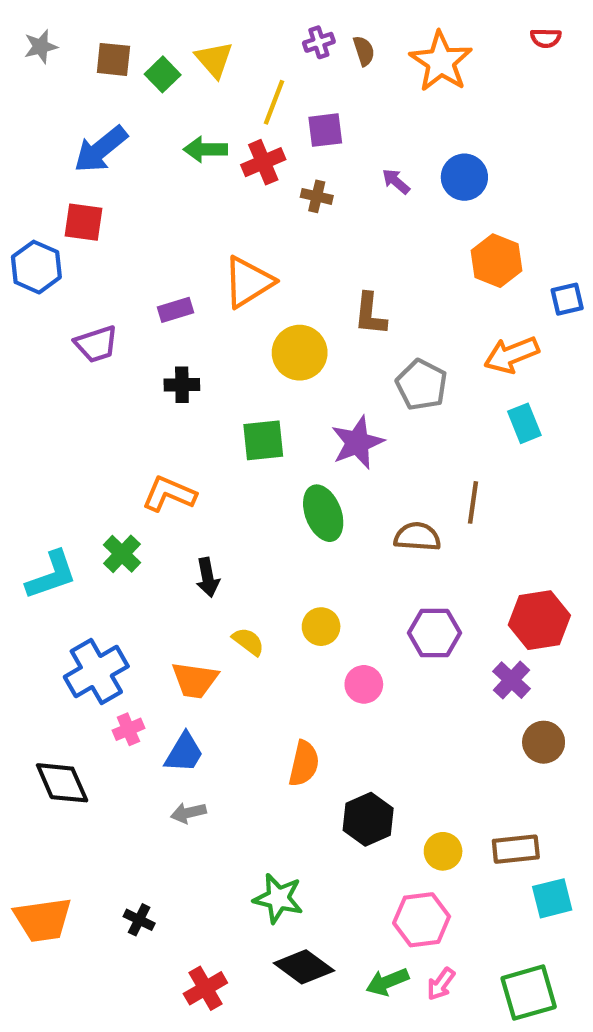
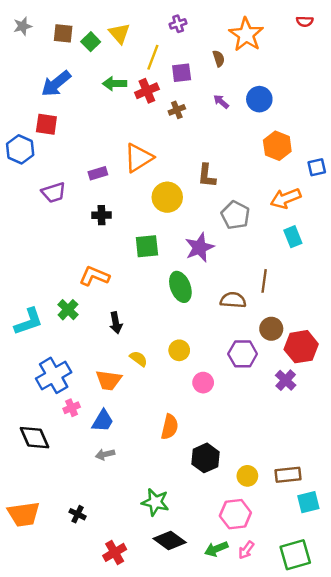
brown semicircle: (364, 51) -> (219, 58), moved
brown cross: (317, 196) -> (177, 110), turned -35
brown circle: (544, 742) -> (271, 329), moved

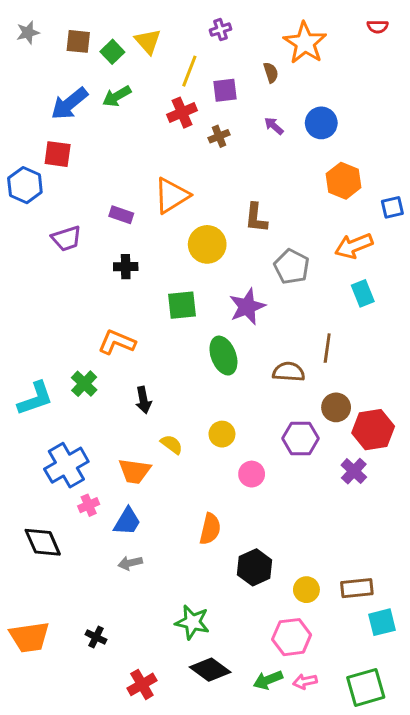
green arrow: (115, 84) -> (117, 96), moved, turned -30
purple rectangle: (98, 173) -> (121, 215), turned 36
pink arrow: (246, 550) -> (305, 681), turned 42

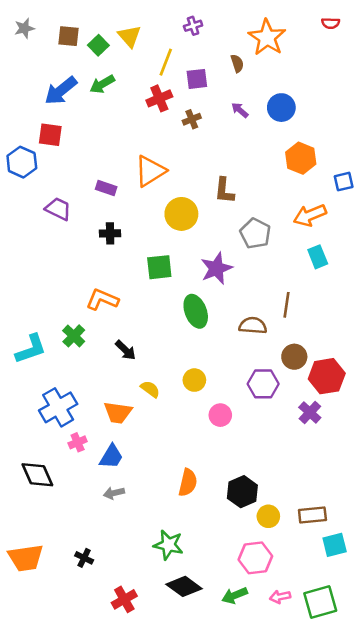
purple trapezoid: (66, 238) -> (58, 209), turned -136
black arrow: (143, 400) -> (126, 350), turned -35
orange semicircle: (210, 529) -> (188, 483), moved
black hexagon: (255, 567) -> (242, 492), moved
pink arrow: (305, 681) -> (280, 597), moved

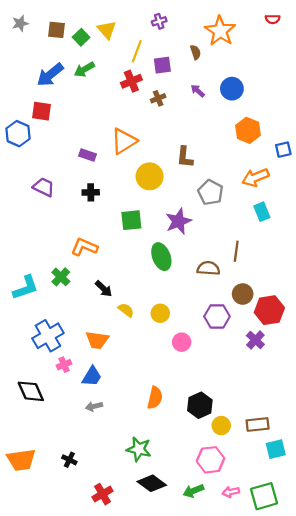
purple trapezoid: (58, 209) -> (44, 187), moved
yellow semicircle: (150, 389) -> (126, 310), moved

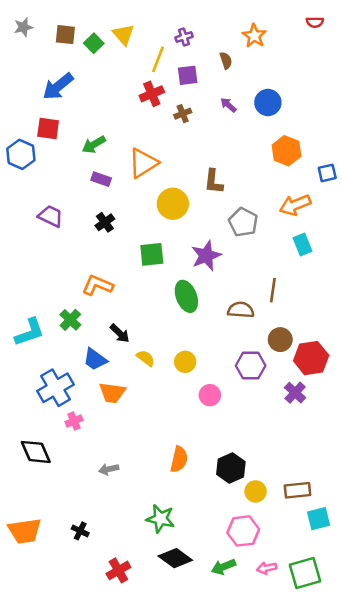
purple cross: (159, 21) -> (184, 37), moved
orange star: (220, 31) -> (254, 36), size x0.7
green arrow: (84, 69) -> (94, 144), moved
black cross: (91, 192) -> (105, 222), turned -35
blue trapezoid: (92, 376) -> (95, 359), moved, turned 95

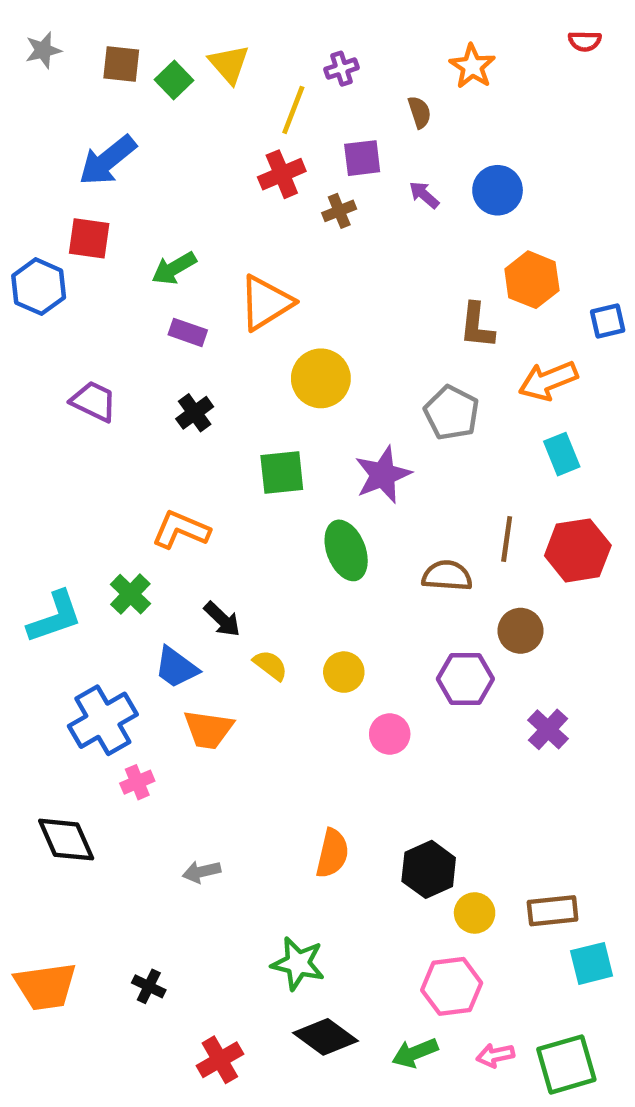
purple square: (188, 75) -> (362, 158), moved
brown L-shape: (214, 182) -> (477, 326), moved
red hexagon: (311, 358) -> (578, 550), moved

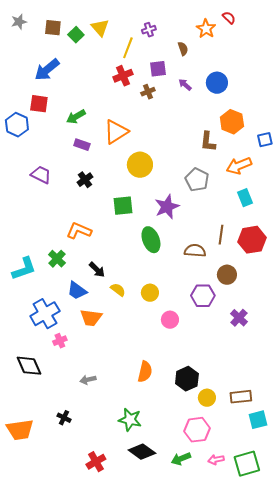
red semicircle: (585, 41) -> (229, 18), moved, turned -136
black cross: (149, 986) -> (64, 418), moved

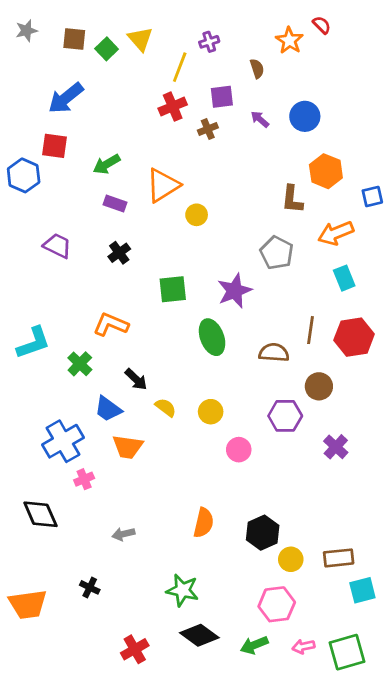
yellow circle: (140, 165) -> (197, 215), moved, size x0.6
cyan L-shape: (24, 269) -> (33, 343), moved

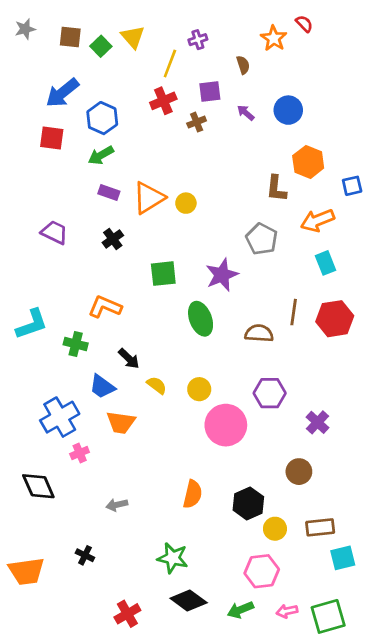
blue hexagon: (24, 175) -> (102, 118), moved
orange triangle: (163, 185) -> (149, 198), moved
green cross: (80, 364) -> (76, 344), turned -30
brown circle: (319, 386) -> (299, 472), moved
pink circle: (239, 450) -> (226, 425), size x1.8

